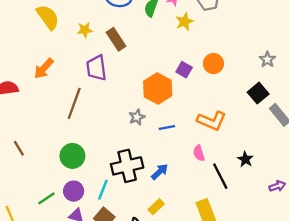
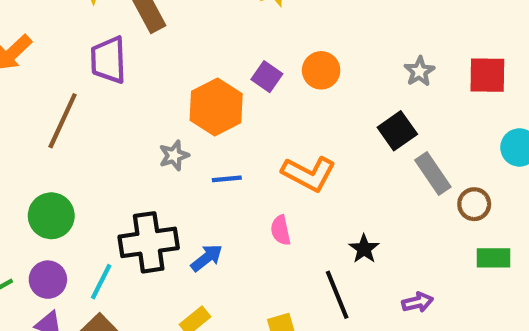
black line: (220, 176) -> (337, 295), moved

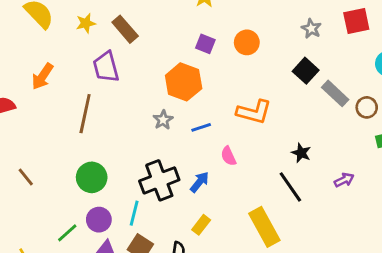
purple square: (267, 77) -> (205, 44), moved
pink semicircle: (281, 230) -> (228, 156), moved

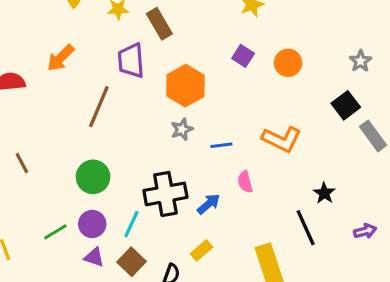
orange hexagon: (184, 82) -> (186, 86), moved

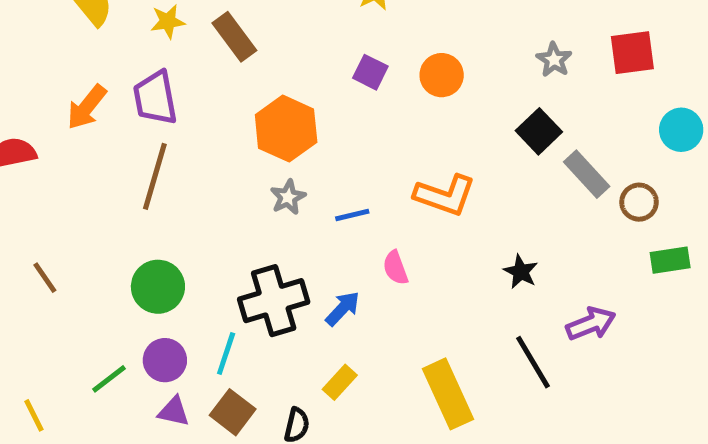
purple trapezoid: (131, 61) -> (155, 98), moved
black line: (306, 228) -> (533, 362), moved
purple arrow: (365, 231) -> (591, 324), size x1.4

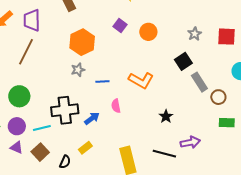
cyan line: (226, 354) -> (42, 128), turned 48
black line: (533, 362) -> (164, 154), turned -55

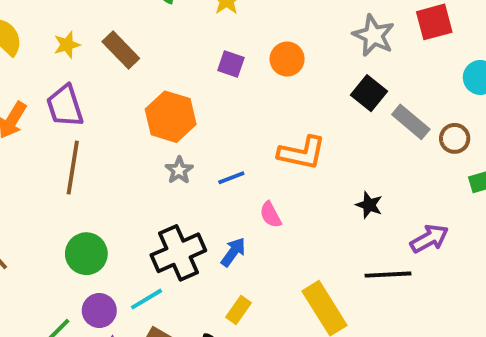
gray star: (195, 34) -> (374, 35), size x1.5

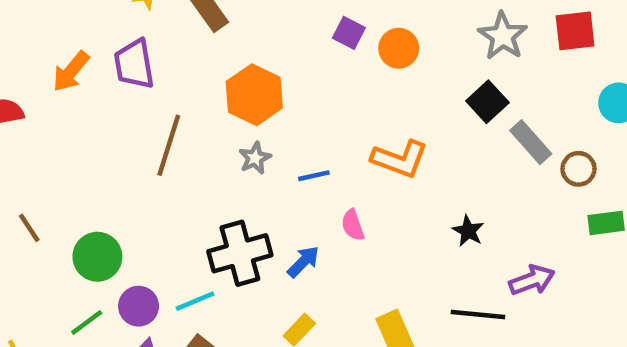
purple square: (231, 64) -> (349, 33), moved
brown line: (73, 168) -> (169, 145), moved
green circle: (86, 254) -> (97, 257), moved

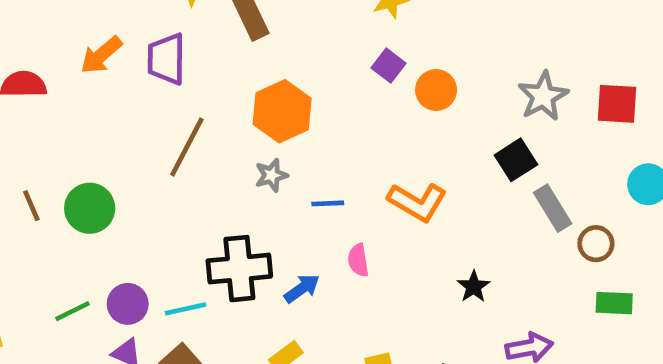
green circle: (97, 257) -> (90, 208), moved

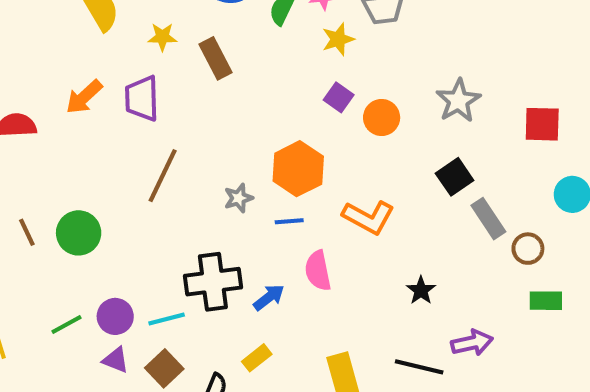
gray star: (543, 96) -> (458, 101), moved
orange hexagon: (282, 111) -> (298, 169), moved
pink semicircle: (358, 260) -> (318, 271), size x1.4

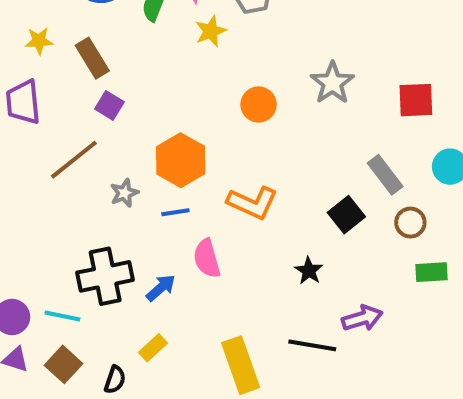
purple square: (339, 97) -> (109, 105), moved
brown line: (163, 176) -> (74, 160), moved, turned 30
black square: (455, 177) -> (346, 215), moved
gray rectangle: (488, 219) -> (385, 175), moved
cyan line: (167, 319) -> (62, 316), turned 30

